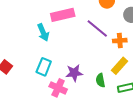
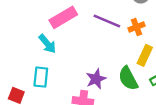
cyan rectangle: (44, 67) -> (41, 77), moved
green semicircle: (100, 80) -> (128, 78), size x1.5

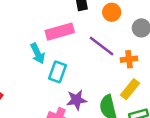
cyan rectangle: (41, 77) -> (57, 72), moved

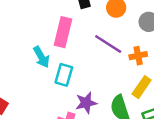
pink rectangle: (60, 32) -> (63, 32), turned -56

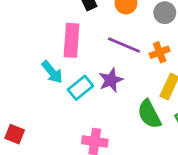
cyan rectangle: (64, 75) -> (80, 88), turned 45
purple star: (86, 103) -> (111, 80), moved

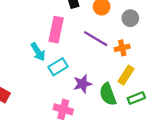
purple star: (111, 80) -> (82, 84), moved

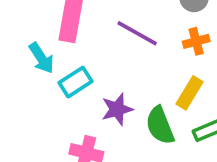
orange cross: (122, 48) -> (196, 41), moved

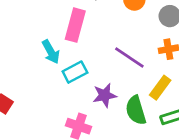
purple line: (137, 33) -> (129, 57), moved

